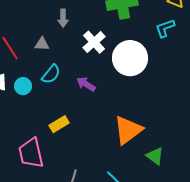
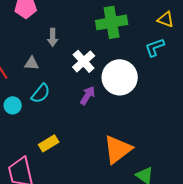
purple arrow: (86, 84) -> (88, 95), moved, turned 90

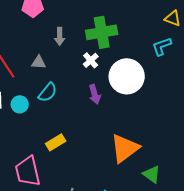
green cross: (112, 22) -> (102, 32), moved
white cross: (84, 61) -> (91, 60), size x0.7
purple arrow: (88, 95) -> (95, 94), turned 132

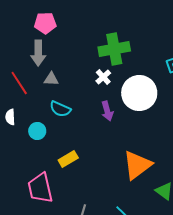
gray arrow: (60, 36) -> (38, 53), moved, size x1.4
cyan semicircle: (48, 92) -> (60, 109), turned 75
cyan circle: (20, 104) -> (37, 131), moved

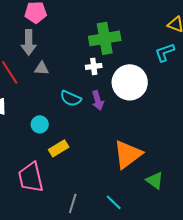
white cross: (103, 77) -> (94, 66), turned 35
cyan semicircle: (60, 109) -> (71, 98), moved
cyan circle: (37, 131) -> (40, 124), moved

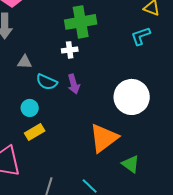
gray triangle: (42, 68) -> (25, 62), moved
white circle: (130, 82) -> (132, 97), moved
cyan circle: (40, 124) -> (30, 108), moved

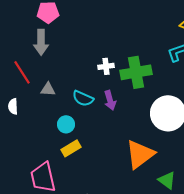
green cross: (81, 22) -> (136, 72), moved
gray triangle: (25, 62) -> (48, 89), moved

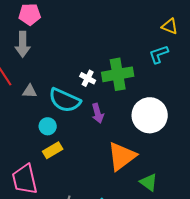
white cross: (106, 66) -> (88, 78), moved, turned 35
cyan semicircle: (83, 98) -> (65, 100), size x1.5
purple arrow: (110, 100) -> (98, 113), moved

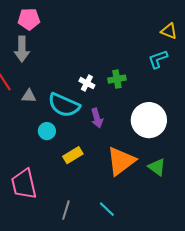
green cross: (118, 74) -> (117, 79), size x0.6
yellow rectangle: (53, 150) -> (73, 155), moved
green triangle: (149, 182) -> (157, 167), moved

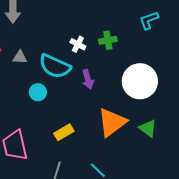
yellow rectangle: (73, 155) -> (64, 132), moved

